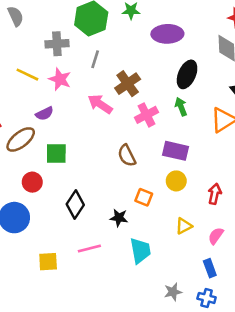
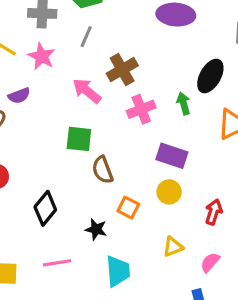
black ellipse: (187, 74) -> (210, 76), moved
green square: (56, 154) -> (79, 139), moved
brown semicircle: (127, 156) -> (103, 170), moved

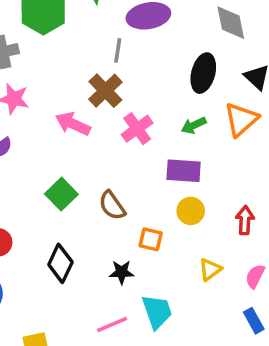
gray line: (86, 37) -> (118, 50), moved
green arrow: (184, 103) -> (194, 125), moved, turned -85
green square: (79, 139) -> (61, 194), moved, turned -36
pink line: (57, 263) -> (112, 324), moved

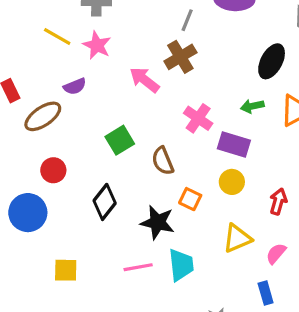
gray line: (118, 50) -> (187, 20), moved
pink cross: (137, 129) -> (198, 118), moved, turned -32
yellow triangle: (210, 270) -> (237, 238), size x1.4
black star: (122, 272) -> (157, 222), size x1.5

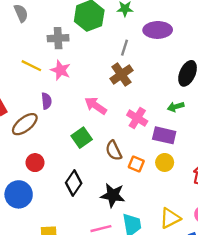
pink arrow: (145, 80) -> (96, 106), moved
purple semicircle: (75, 86) -> (47, 101), turned -70
orange square: (190, 199) -> (136, 164), moved
yellow triangle: (237, 238) -> (170, 218), moved

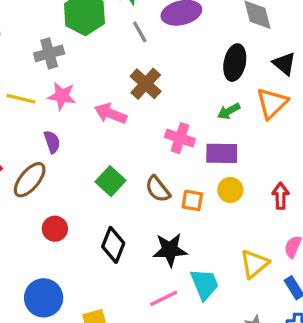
gray line: (125, 48) -> (140, 32), moved, turned -35
pink arrow: (96, 106) -> (111, 114), moved
blue circle: (19, 194) -> (44, 298), moved

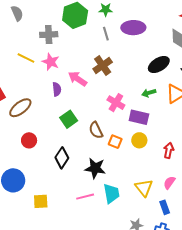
black ellipse: (235, 63) -> (159, 65), turned 35
purple semicircle: (52, 142) -> (57, 89), moved
yellow triangle: (254, 264) -> (144, 188), turned -42

